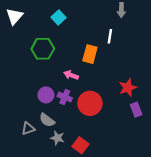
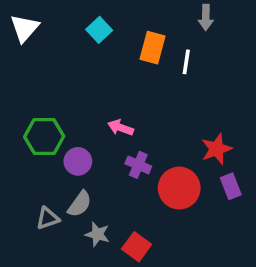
green hexagon: (43, 49) -> (44, 137), moved
orange rectangle: (90, 54) -> (153, 48), moved
purple cross: (65, 97) -> (138, 165), moved
red circle: (90, 103) -> (179, 188), moved
gray semicircle: (47, 120) -> (80, 204), turned -91

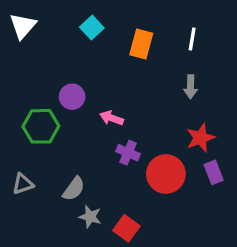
gray arrow: (206, 17) -> (191, 87), moved
white line: (186, 62) -> (192, 39), moved
purple circle: (78, 161) -> (72, 97), moved
gray triangle: (48, 218) -> (23, 184), moved

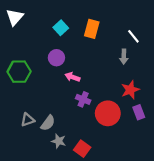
cyan square: (92, 28) -> (61, 28), moved
white line: (192, 39) -> (133, 36), moved, turned -48
purple circle: (72, 97) -> (56, 58), moved
green hexagon: (41, 126) -> (19, 72), moved
gray triangle: (23, 184) -> (28, 120), moved

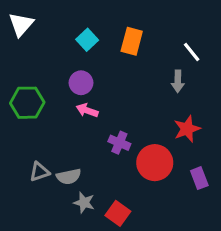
pink arrow: (72, 77) -> (87, 110), moved
purple rectangle: (139, 112) -> (199, 178), moved
gray semicircle: (48, 123) -> (69, 176), turned 42

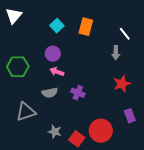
red circle: (155, 163) -> (101, 131), moved
gray triangle: (39, 172) -> (26, 112), size x1.5
gray semicircle: (69, 176) -> (50, 93), moved

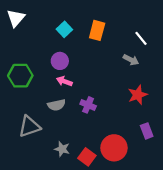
gray arrow: (116, 53) -> (131, 60), turned -64

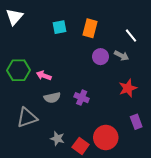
cyan square: (64, 29) -> (60, 27), turned 32
purple circle: (60, 61) -> (100, 57), moved
pink arrow: (64, 81) -> (44, 76), moved

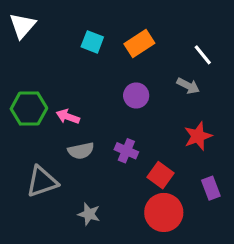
cyan square: (60, 27) -> (92, 42), turned 32
orange rectangle: (90, 28) -> (139, 44), turned 42
purple circle: (100, 57) -> (136, 96), moved
red square: (81, 146) -> (161, 175), moved

